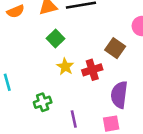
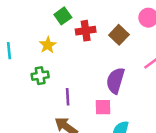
yellow star: (65, 67) -> (48, 45), moved
red cross: (92, 70) -> (86, 31), moved

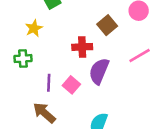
red cross: (86, 31) -> (82, 47), moved
pink square: (103, 107) -> (71, 85), moved, turned 35

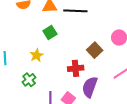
green cross: (23, 59) -> (29, 80), turned -32

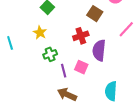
green cross: (29, 80) -> (50, 54), moved, turned 32

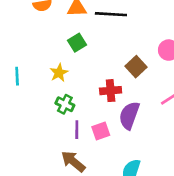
green cross: (50, 54) -> (65, 104), turned 32
pink square: (81, 67) -> (101, 131), turned 32

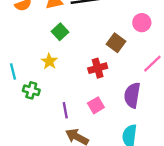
green cross: (65, 104) -> (31, 90), moved
purple semicircle: (129, 115) -> (132, 95), moved
purple line: (77, 130) -> (65, 110), moved

